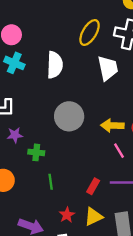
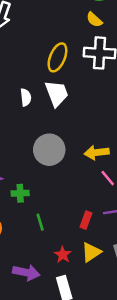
white semicircle: (55, 65) -> (26, 97), size x0.6
white trapezoid: (108, 68) -> (57, 93), moved

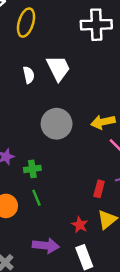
yellow ellipse: (57, 57) -> (26, 23), moved
green line: (40, 222) -> (37, 198), moved

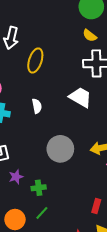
white trapezoid: (58, 68) -> (80, 97), moved, turned -35
green line: (37, 198) -> (42, 213), turned 64

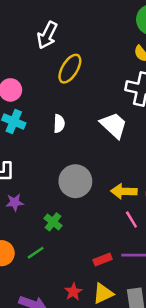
green cross: (39, 188) -> (53, 222), moved, turned 32
red rectangle: (96, 206) -> (103, 260), turned 40

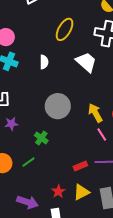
yellow ellipse: (70, 69) -> (65, 29), moved
yellow arrow: (124, 191) -> (95, 113), turned 60

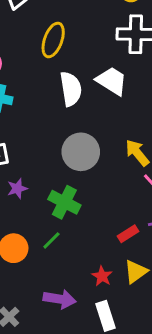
yellow ellipse: (65, 29) -> (53, 40), moved
white semicircle: (44, 62) -> (71, 89), moved, size x1.6
green cross: (41, 138) -> (64, 202), size x1.5

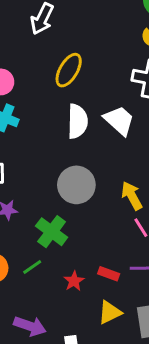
red rectangle: (128, 234) -> (109, 274), turned 42
red star: (102, 276) -> (74, 281), moved

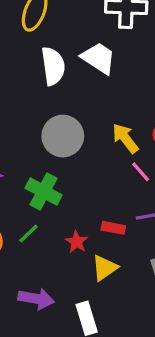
yellow triangle: (110, 312) -> (105, 268), moved

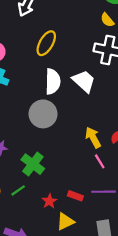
gray circle: (63, 136) -> (43, 114), moved

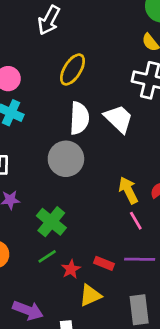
green line: (18, 190) -> (47, 256), moved

